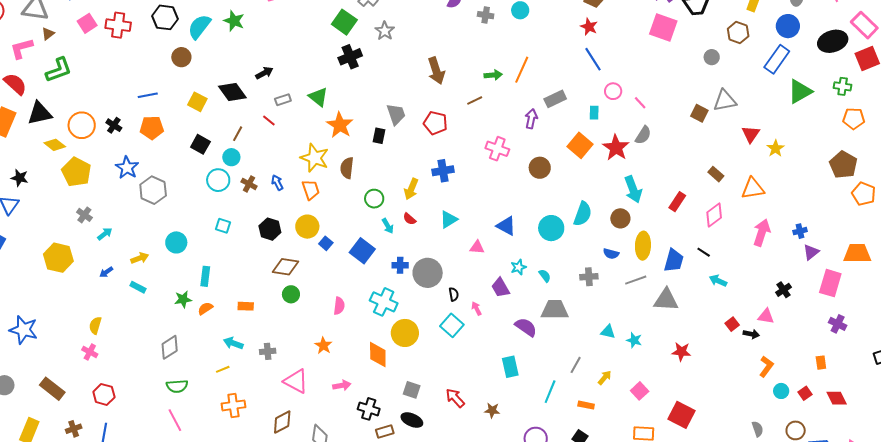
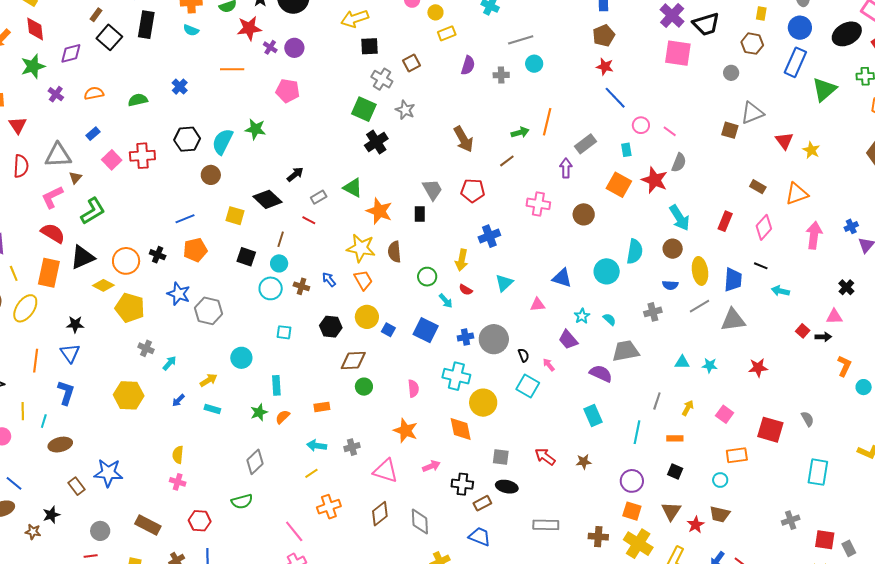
orange star: (323, 346) -> (406, 431), size x1.4
green semicircle: (177, 386) -> (242, 501), moved
pink line: (175, 420) -> (294, 531), moved
gray semicircle: (758, 429) -> (807, 419), moved

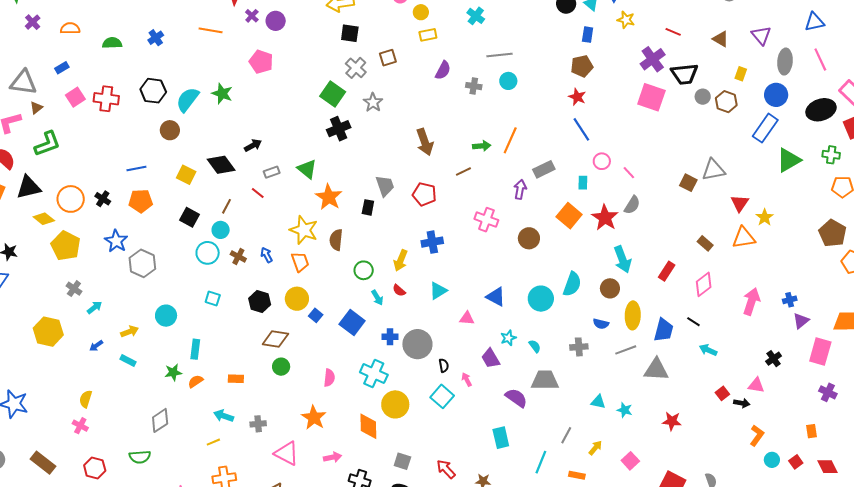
gray circle: (731, 73) -> (703, 97), moved
orange triangle: (797, 194) -> (744, 238), moved

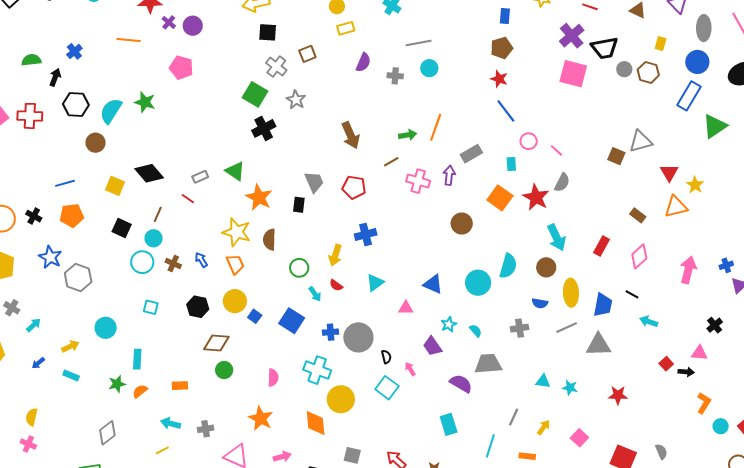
black arrow: (253, 145) -> (55, 77), moved, turned -36
pink cross: (486, 220) -> (418, 181), moved

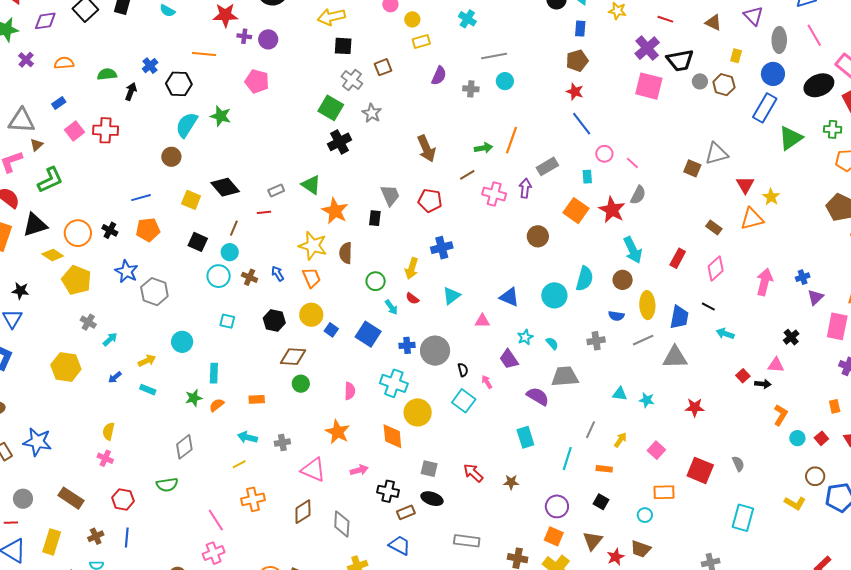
purple cross: (169, 22) -> (244, 36), turned -32
black hexagon: (76, 104) -> (179, 84), moved
red line: (188, 199) -> (264, 212), turned -40

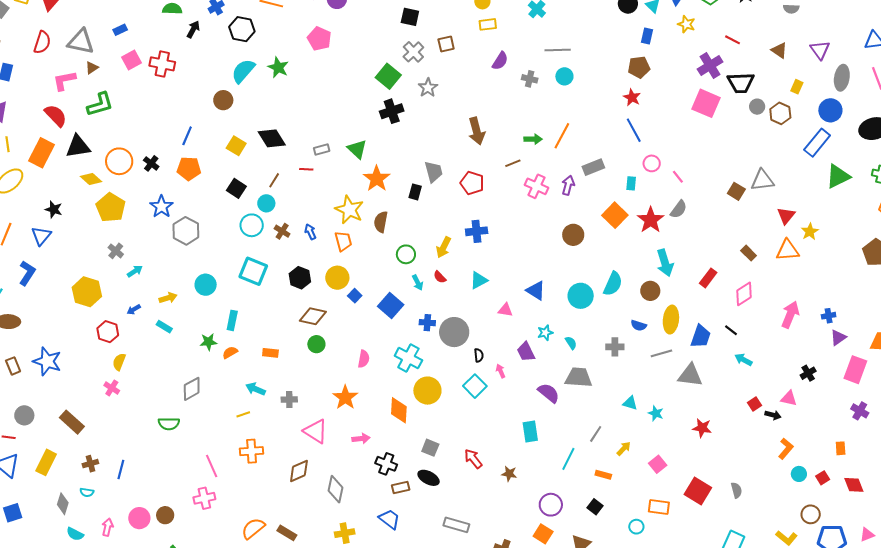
blue line: (141, 198) -> (187, 136), turned -60
cyan square: (227, 321) -> (253, 271), size x1.8
red hexagon: (123, 499) -> (108, 332), moved

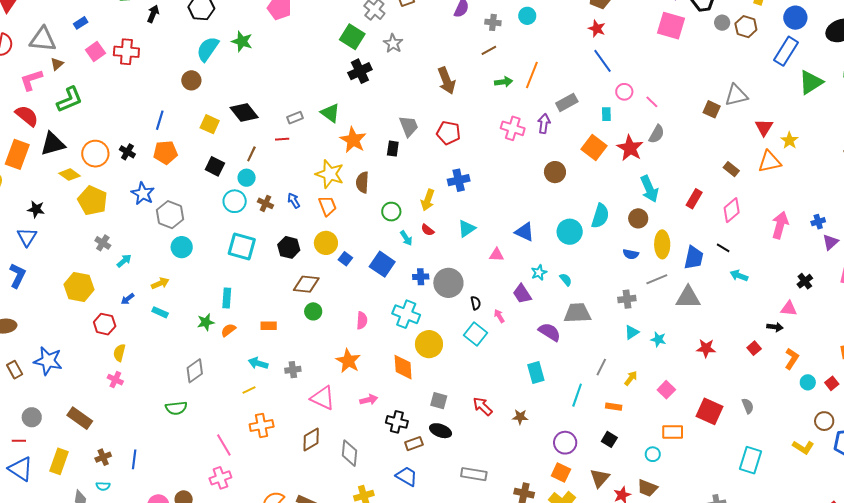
brown line: (513, 163) -> (489, 50), moved
cyan circle: (206, 285) -> (182, 247), moved
gray cross: (615, 347) -> (627, 299), moved
cyan triangle: (630, 403) -> (632, 332), turned -42
red square: (755, 404) -> (754, 348), moved

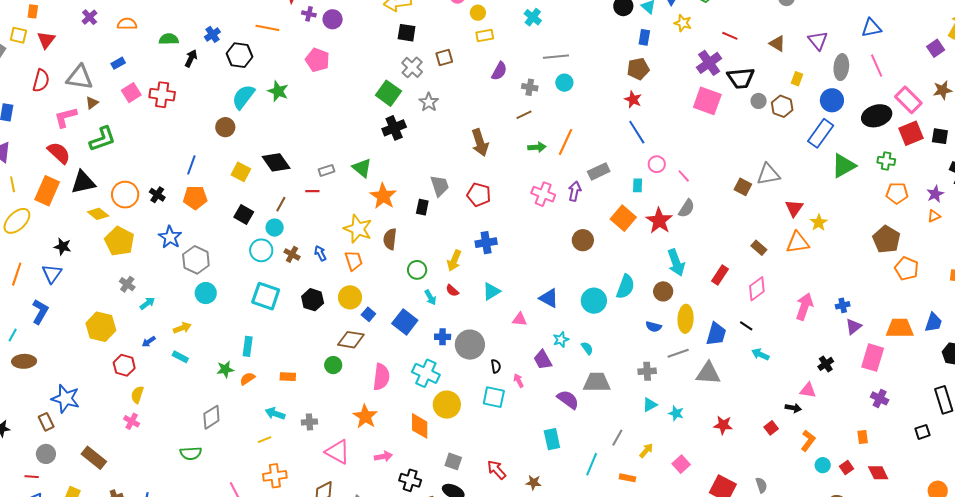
brown diamond: (306, 284) -> (351, 340), moved
pink semicircle: (362, 320) -> (381, 377), size x1.5
cyan square: (475, 334) -> (494, 397), turned -30
brown rectangle: (15, 370) -> (46, 422), moved

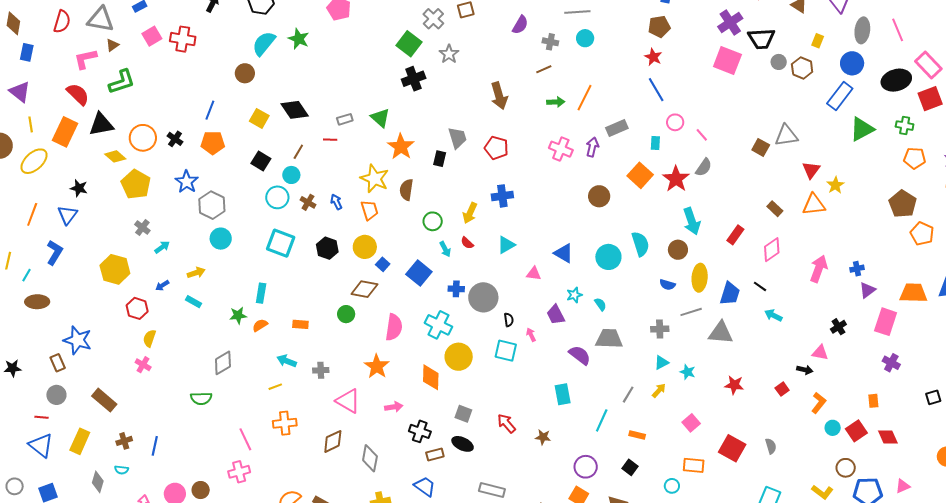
cyan semicircle: (625, 287) -> (640, 244), turned -40
yellow arrow: (646, 451) -> (659, 390), moved
red square: (847, 468) -> (856, 431), size x1.5

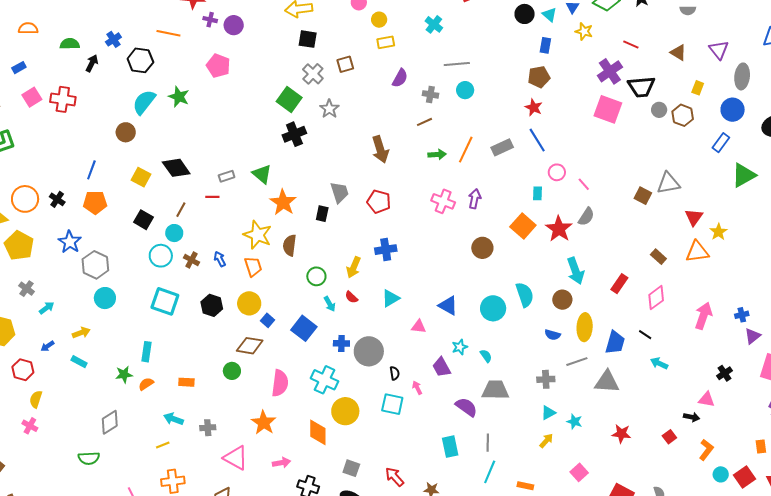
blue rectangle: (840, 96) -> (721, 143), size x0.7
gray rectangle: (617, 128) -> (502, 147), moved
gray line: (628, 395) -> (488, 443), moved, turned -30

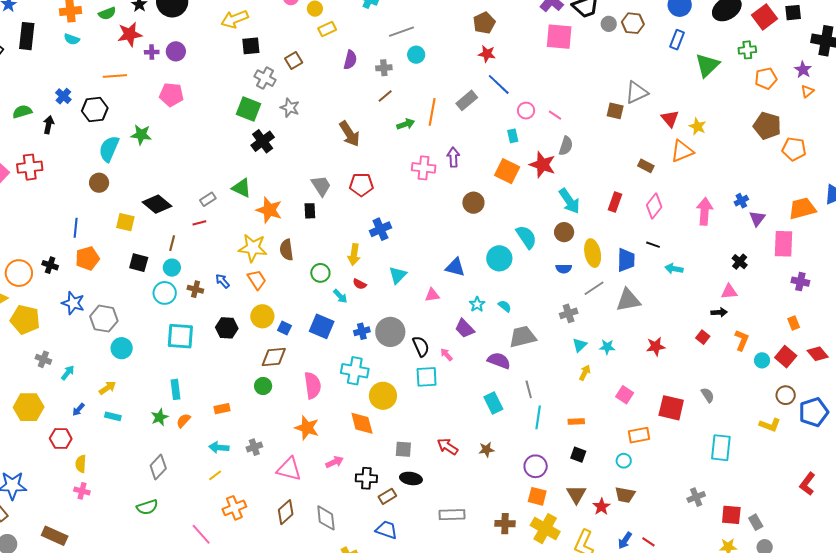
black semicircle: (395, 373) -> (421, 346), size x1.5

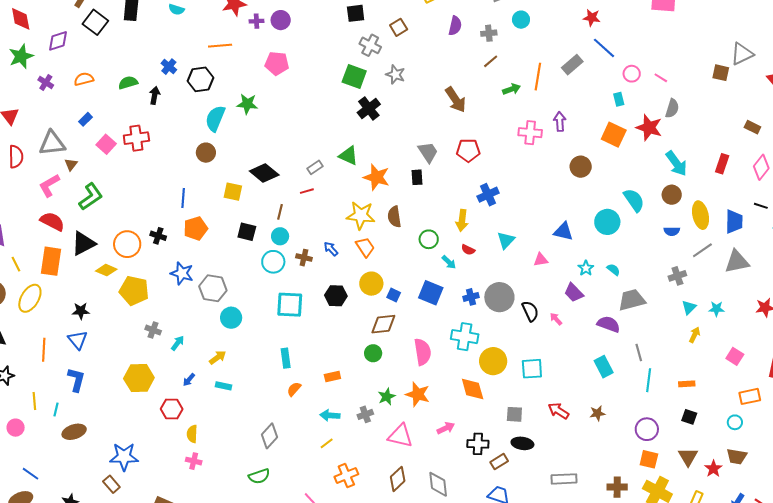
cyan square: (427, 377) -> (532, 369), moved
green star: (160, 417) -> (387, 397), moved

